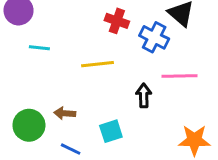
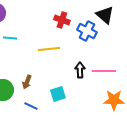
pink line: (179, 76) -> (104, 71), moved
brown arrow: (65, 113) -> (27, 82), turned -72

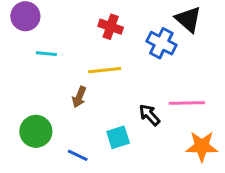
red cross: (62, 20) -> (111, 27), moved
black arrow: (80, 70) -> (149, 115), moved, turned -42
brown arrow: (27, 82) -> (79, 97), moved

